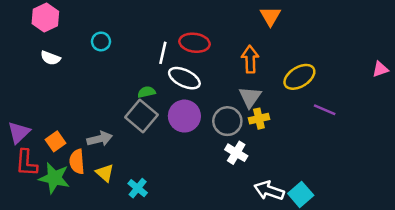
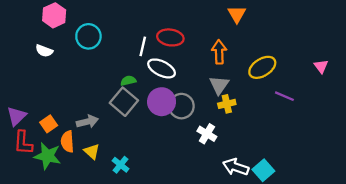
pink hexagon: (45, 17) -> (54, 15), moved
cyan circle: (101, 41) -> (88, 36), size x1.5
pink triangle: (380, 69) -> (321, 66), moved, turned -48
gray circle: (227, 121) -> (181, 106), moved

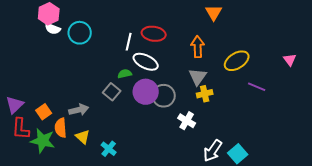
white semicircle: (44, 51) -> (53, 29), moved
green semicircle: (128, 81) -> (125, 74), moved
gray square: (124, 102) -> (112, 92), size x0.7
white arrow: (236, 167) -> (213, 151), turned -75

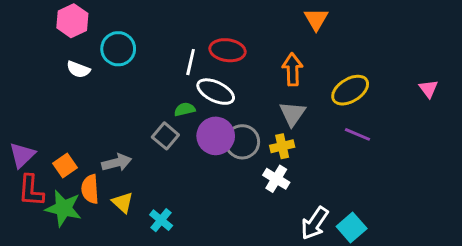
white semicircle: (53, 29) -> (78, 69), moved
purple line: (257, 87) -> (358, 134), moved
yellow cross: (205, 94) -> (282, 146), moved

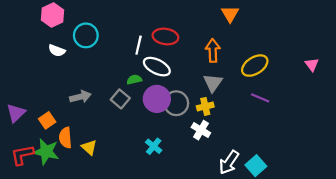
gray arrow: (117, 163) -> (80, 97), moved
red L-shape: (31, 191) -> (22, 155), moved, turned 75
cyan cross: (161, 220) -> (154, 146), moved

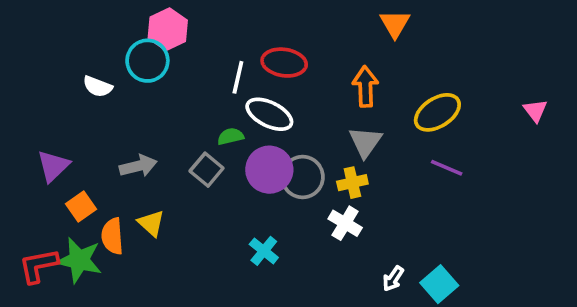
pink hexagon: (52, 15) -> (168, 29), moved
purple triangle: (16, 113) -> (53, 166), moved
yellow triangle: (89, 147) -> (151, 223), moved
white arrow: (229, 162) -> (393, 279), size x0.6

